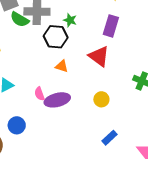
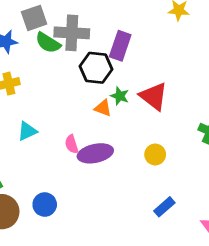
green star: (70, 20) -> (120, 96), moved
purple rectangle: (111, 26) -> (120, 46), moved
blue circle: (17, 125) -> (45, 205), moved

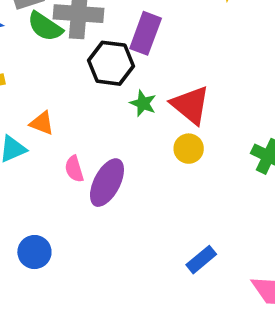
orange triangle: (103, 108) -> (42, 123), moved
purple ellipse: (95, 153) -> (107, 183), turned -52
yellow circle: (155, 155) -> (189, 149), moved

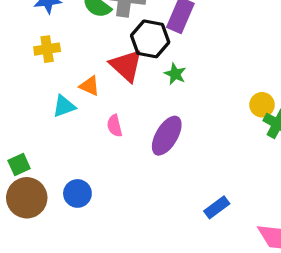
red triangle: (190, 105) -> (126, 66), moved
yellow circle: (189, 149) -> (262, 105), moved
purple ellipse: (107, 183) -> (167, 136), moved

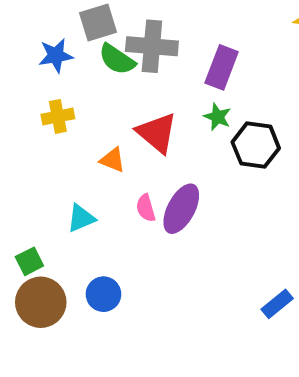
black hexagon: (150, 39) -> (256, 145), moved
green star: (175, 74) -> (217, 117), moved
cyan triangle: (64, 106) -> (81, 218), moved
purple ellipse: (167, 136) -> (181, 209), moved

